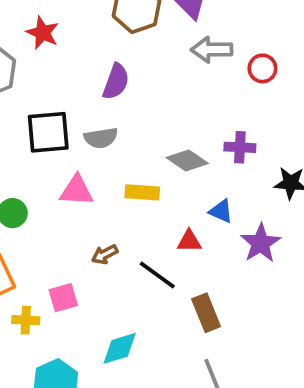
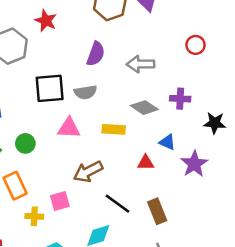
gray arrow: (212, 50) -> (141, 64), moved
brown arrow: (105, 254) -> (88, 172), size x1.6
black line: (157, 275) -> (117, 204), moved

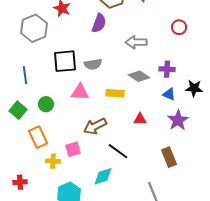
purple semicircle: (96, 54) -> (99, 23), moved
blue triangle: (167, 142) -> (169, 94), moved
brown rectangle: (157, 211) -> (169, 157), moved

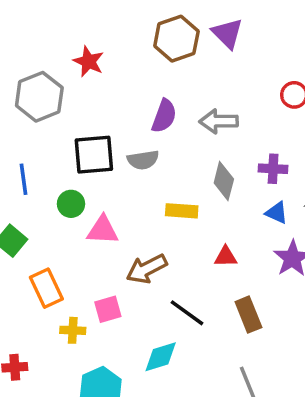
purple semicircle: (99, 23) -> (164, 116), moved
gray diamond: (139, 76) -> (224, 181), turned 70
pink triangle: (80, 92) -> (103, 230), moved
green circle: (46, 104) -> (71, 204), moved
brown rectangle: (169, 157) -> (248, 315), moved

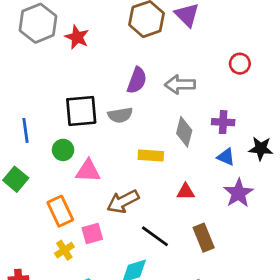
gray hexagon: (39, 97) -> (38, 23), moved
orange rectangle: (46, 288) -> (60, 211), moved
yellow cross: (73, 330) -> (64, 250), turned -36

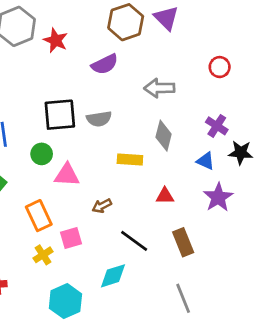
purple semicircle: (137, 80) -> (105, 64), moved, turned 44
purple cross: (223, 122) -> (217, 126), moved, turned 30
brown arrow: (123, 201) -> (102, 206), size x0.6

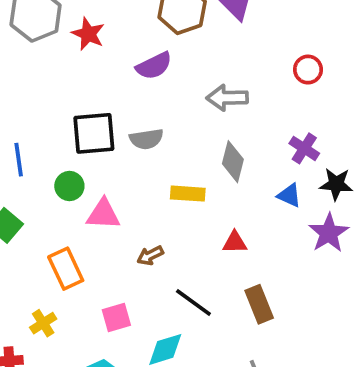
purple star: (218, 197) -> (329, 233), moved
pink square: (71, 238) -> (116, 317), moved
yellow cross: (43, 255) -> (43, 323), moved

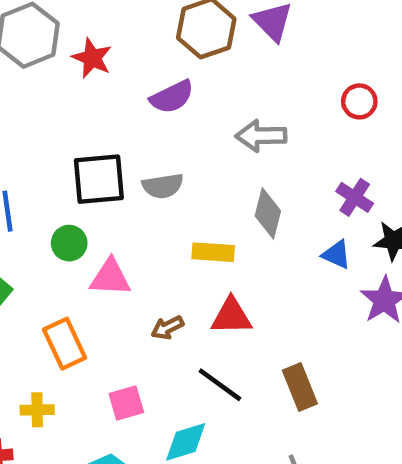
red triangle: (235, 242) -> (231, 316), moved, size x1.4
yellow cross: (43, 323) -> (37, 410), turned 32

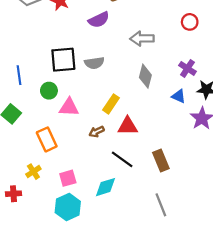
yellow rectangle: (213, 252) -> (111, 104), moved, turned -60
pink square: (126, 403) -> (68, 178), moved
yellow cross: (37, 410) -> (33, 172), turned -32

